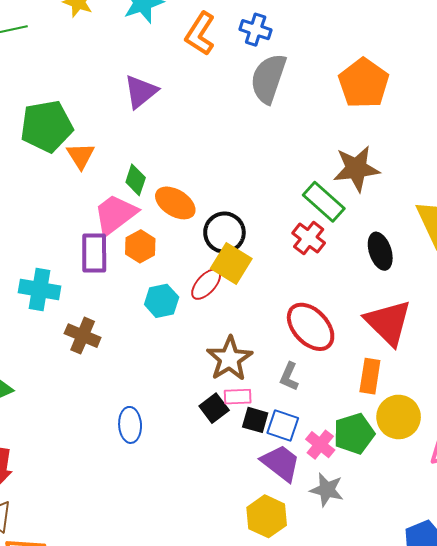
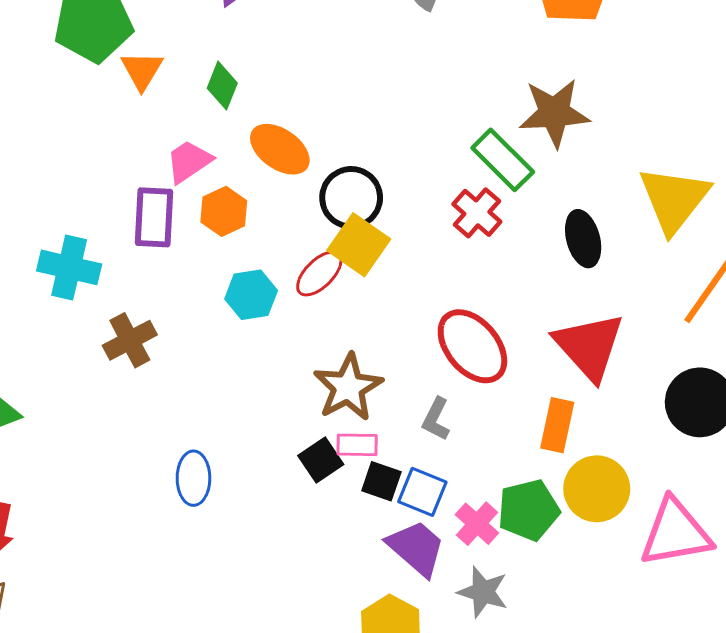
green diamond: (136, 180) -> (222, 86), moved
pink trapezoid: (115, 214) -> (189, 161), size x0.7
brown cross: (83, 336) -> (130, 340), turned 36

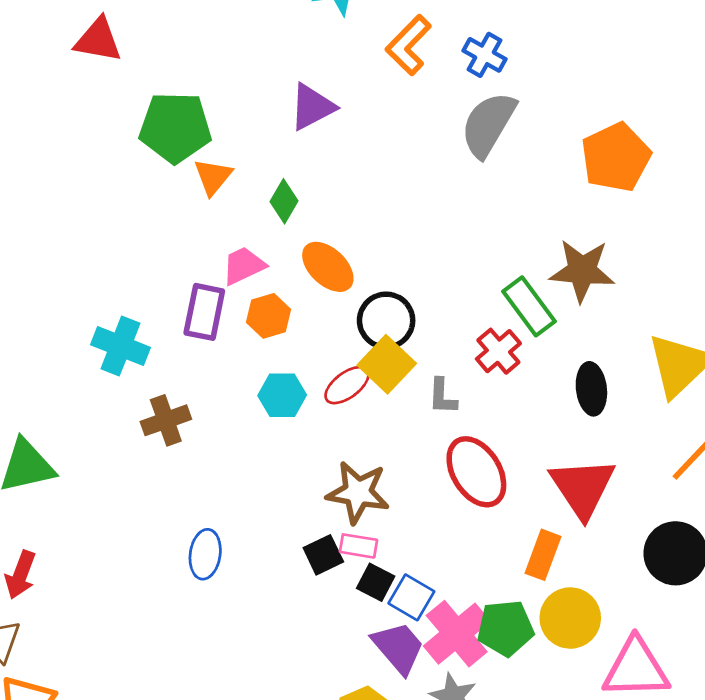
brown star: (348, 387) -> (358, 492), turned 30
gray L-shape: (436, 419) -> (442, 396), moved, turned -33
pink cross: (477, 524) -> (457, 634), size x1.6

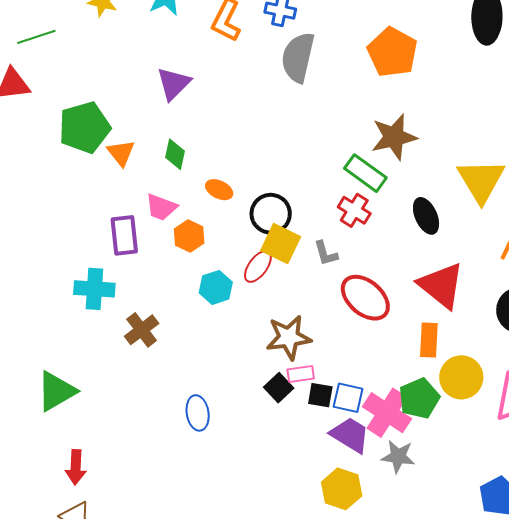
pink trapezoid: (244, 266) -> (161, 207), turned -116
orange ellipse: (328, 267) -> (219, 190), size x0.7
purple rectangle: (204, 312) -> (124, 235), moved

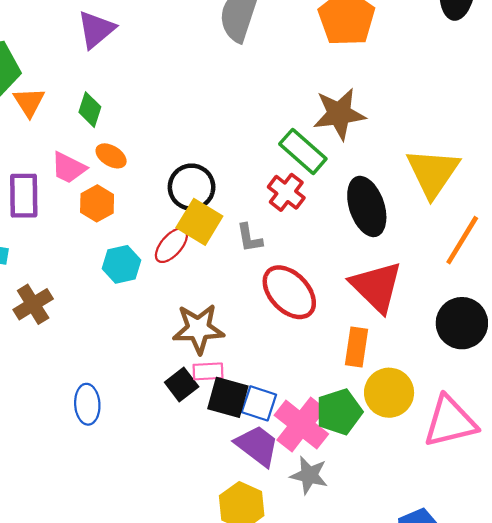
orange ellipse: (219, 190) -> (111, 156), moved
black ellipse: (426, 216) -> (367, 206), size x1.4
black square: (320, 395) -> (228, 397), size x1.4

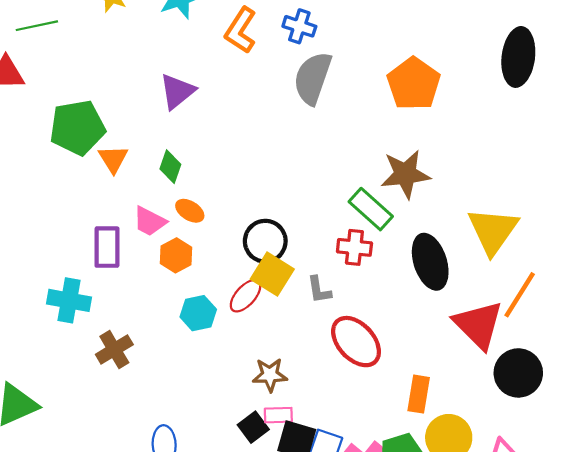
red cross: (286, 192) -> (354, 247), turned -32
red triangle: (377, 287) -> (478, 325), moved
brown star: (198, 329) -> (270, 375), size x0.7

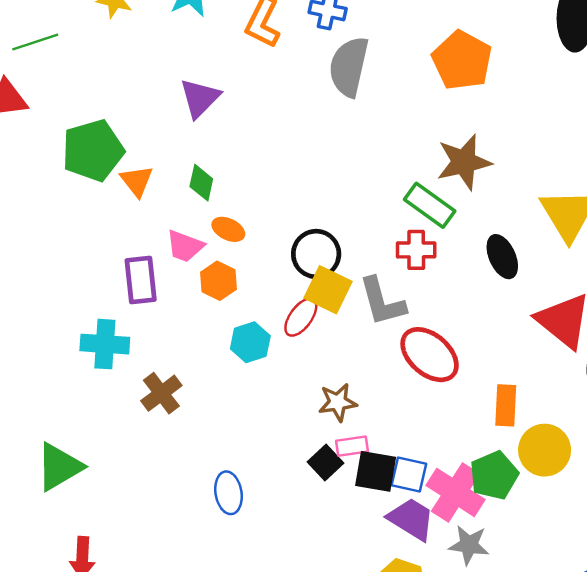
black ellipse: (430, 262) -> (502, 257), size x0.7
gray L-shape: (319, 290) -> (382, 302), size x1.6

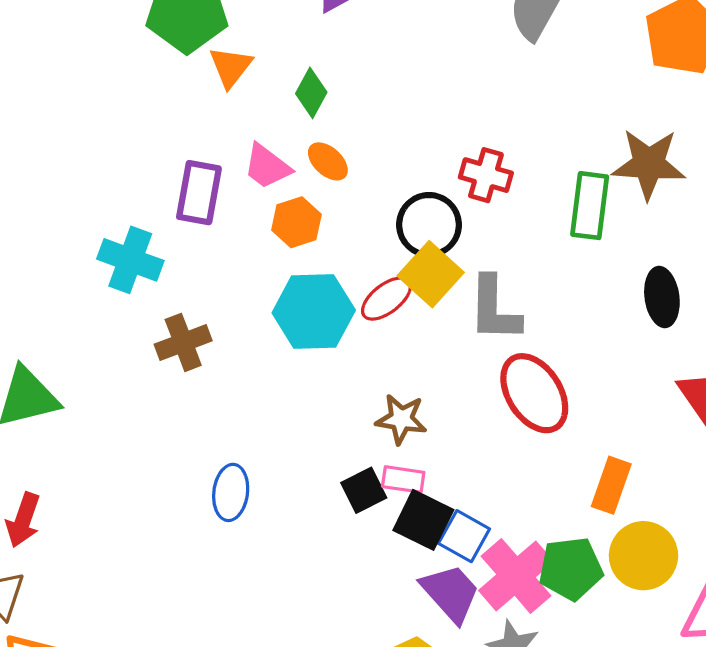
green rectangle: (430, 205) -> (590, 206), turned 45
red cross: (416, 250) -> (486, 175), moved
cyan hexagon: (250, 342) -> (314, 312), size x1.5

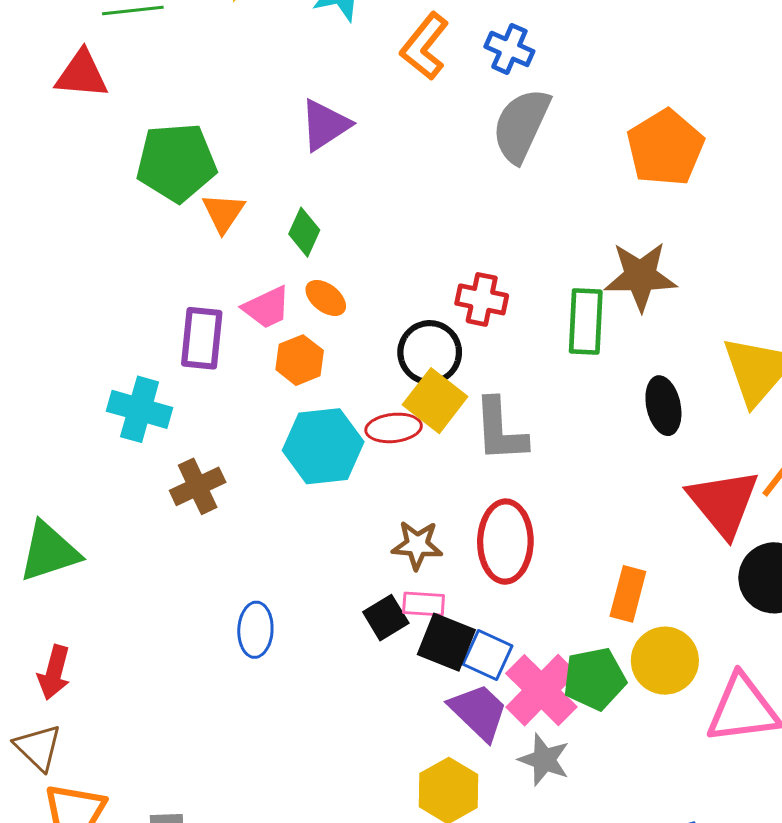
pink trapezoid: (267, 166) -> (267, 307), turned -58
red ellipse: (386, 299) -> (394, 428), turned 36
red ellipse: (534, 393) -> (505, 542), moved, turned 38

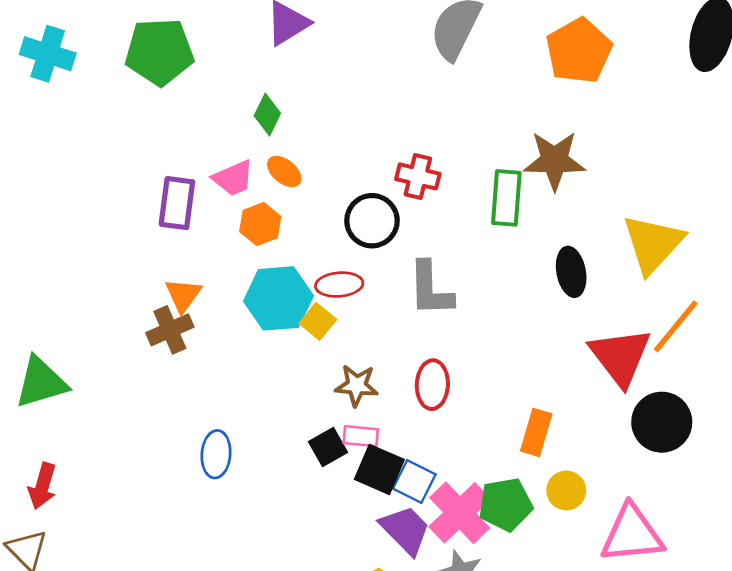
orange triangle: (223, 213) -> (183, 295), moved
yellow square: (435, 401) -> (318, 321), moved, size x0.7
cyan cross: (140, 409) -> (48, 54), moved
red ellipse: (505, 542) -> (432, 385), size x0.7
yellow circle: (665, 661) -> (566, 490), size x0.7

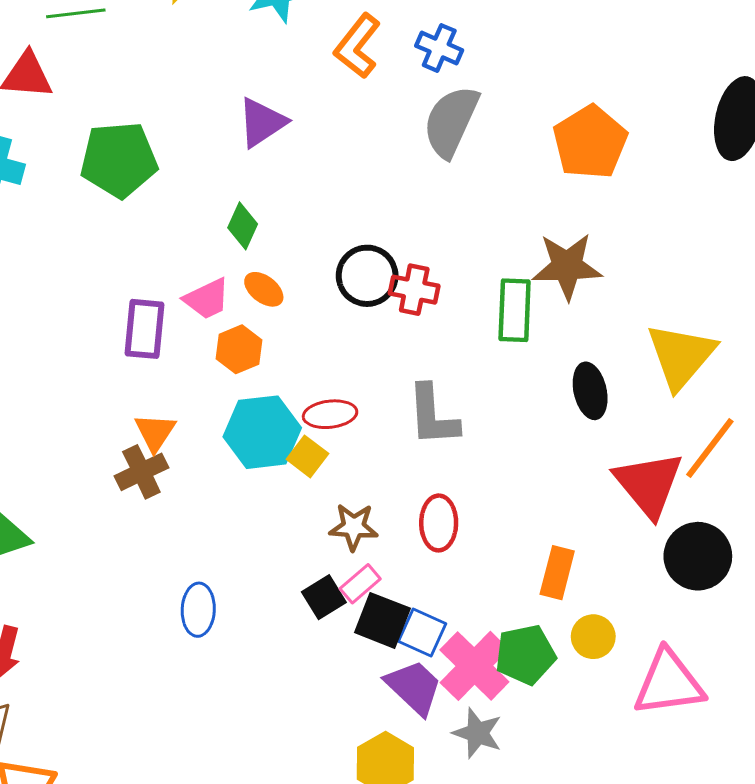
black circle: (372, 221) -> (367, 276), moved
pink rectangle: (361, 436) -> (360, 584), turned -44

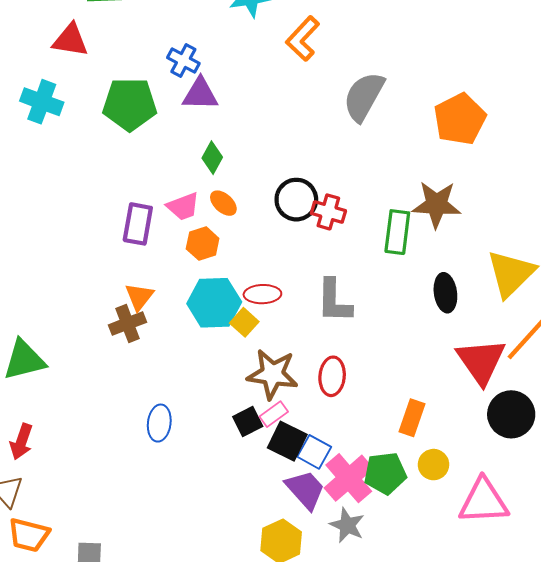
blue cross: (439, 48) -> (183, 61), moved
purple triangle: (262, 122) -> (200, 94), moved, turned 30
brown star: (354, 527) -> (272, 374), size x1.5

